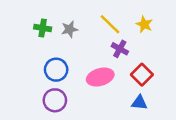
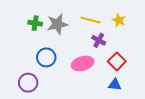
yellow line: (110, 24) -> (91, 20), turned -30
gray star: (70, 29) -> (57, 24), size x1.5
purple circle: (55, 100) -> (28, 83), moved

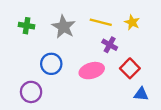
green cross: (35, 23) -> (27, 26), moved
gray star: (57, 24) -> (64, 27), turned -30
blue triangle: (115, 85) -> (141, 94), moved

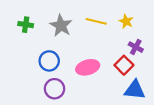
purple cross: (110, 45) -> (136, 47), moved
purple circle: (31, 92) -> (55, 89), moved
blue triangle: (141, 94) -> (135, 90), size x1.5

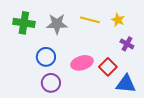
green cross: (26, 25) -> (24, 23), size x1.5
gray star: (61, 26) -> (57, 24), turned -30
red square: (124, 65) -> (108, 67), moved

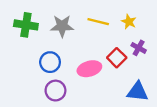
red square: (108, 67) -> (117, 58), moved

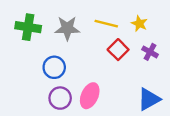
red square: (117, 58) -> (118, 50), moved
pink ellipse: (89, 69) -> (90, 96), moved, turned -50
blue triangle: (138, 92) -> (149, 99), turned -35

